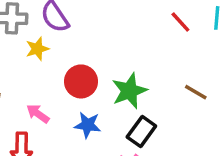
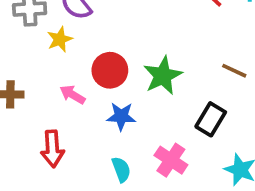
pink arrow: (38, 114) -> (72, 95), moved
black rectangle: (141, 132) -> (211, 119), moved

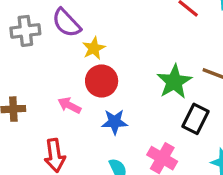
yellow star: (60, 39) -> (94, 48), moved
green star: (163, 76) -> (174, 82), moved

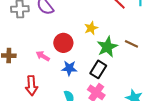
yellow star: (94, 48) -> (91, 28), moved
black rectangle: (195, 119) -> (98, 69), moved

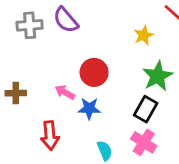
yellow star: (91, 28) -> (144, 35), moved
blue star: (69, 68) -> (89, 108), moved

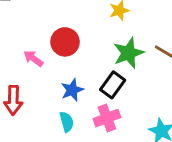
blue star: (89, 108) -> (72, 90), moved, turned -30
pink cross: (144, 142) -> (107, 118), turned 30

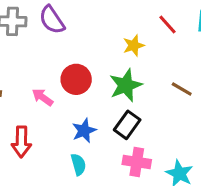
green star: (129, 53) -> (126, 85), moved
pink cross: (107, 118) -> (137, 162), moved, turned 30

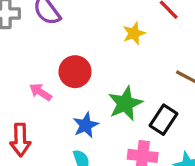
green star: (126, 85) -> (125, 104), moved
black rectangle: (127, 125) -> (163, 120), moved

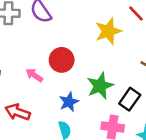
yellow star: (134, 33) -> (108, 31), size x1.5
red arrow: (20, 140) -> (18, 112), turned 110

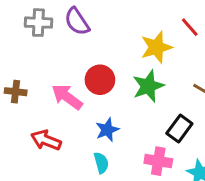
pink arrow: (34, 75) -> (67, 97), size x1.5
green star: (100, 86) -> (148, 86), moved

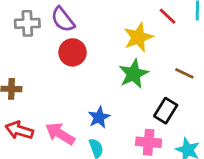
red circle: (100, 80) -> (73, 52), moved
pink arrow: (67, 97) -> (60, 134), moved
red arrow: (46, 140) -> (19, 130), moved

